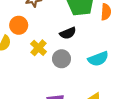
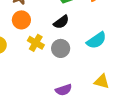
orange circle: (19, 25) -> (21, 20), moved

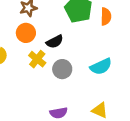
black semicircle: (61, 22) -> (55, 42), moved

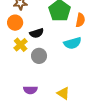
cyan semicircle: (101, 67) -> (73, 43), moved

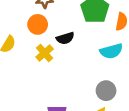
gray circle: (39, 56) -> (106, 91), moved

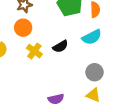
black semicircle: (65, 38) -> (60, 46), moved

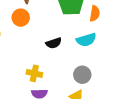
yellow cross: (34, 51) -> (34, 73), moved, turned -35

